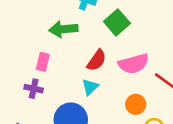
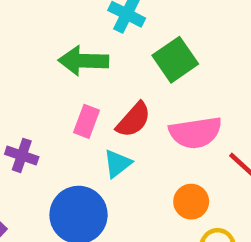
pink rectangle: (43, 62) -> (86, 121), moved

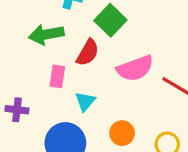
red semicircle: (134, 120) -> (88, 53), moved
orange circle: (191, 202) -> (122, 133), moved

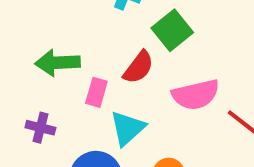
green arrow: (46, 34) -> (58, 63), moved
cyan triangle: (85, 101) -> (127, 128), size x1.4

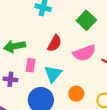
green square: (172, 30) -> (86, 20), moved
pink rectangle: (96, 92) -> (31, 65), moved

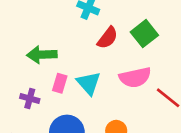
red semicircle: (55, 43) -> (107, 38), moved
cyan triangle: (53, 74) -> (89, 83), moved, turned -30

